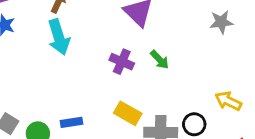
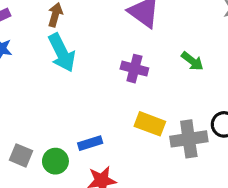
green arrow: (160, 60) -> (192, 61), moved

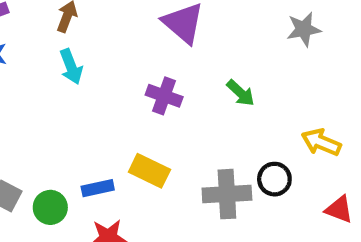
cyan arrow: (62, 53) -> (71, 67), size x0.7
yellow rectangle: (150, 124) -> (149, 171), moved

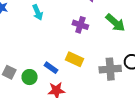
green arrow: (241, 93) -> (115, 23), size x1.5
blue rectangle: (98, 188) -> (51, 68), turned 48

